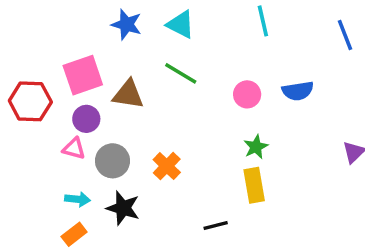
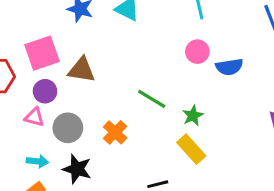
green line: (181, 73) -> (152, 99), moved
pink circle: (247, 94) -> (197, 52), moved
yellow rectangle: (254, 185) -> (191, 149), turned -32

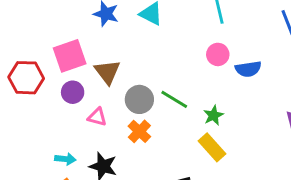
brown triangle: (82, 70) -> (107, 72), turned 44
pink triangle: (34, 117) -> (97, 117), moved
gray circle: (68, 128) -> (139, 99), moved

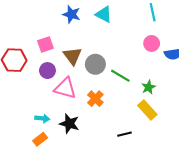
pink square: (70, 56) -> (45, 44), size x0.7
gray circle: (139, 99) -> (95, 64), moved
pink triangle: (97, 117) -> (65, 88), size x1.6

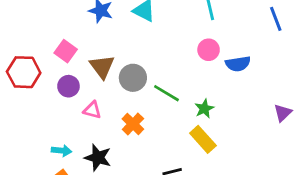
pink square: (45, 44) -> (66, 51), turned -35
pink triangle: (65, 88) -> (92, 110), size x0.6

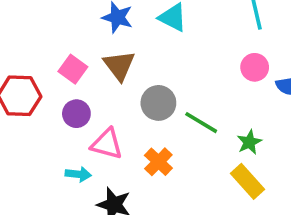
brown triangle: (102, 67) -> (119, 66), moved
pink triangle: (92, 110) -> (107, 144), size x1.4
cyan arrow: (61, 151) -> (78, 174), moved

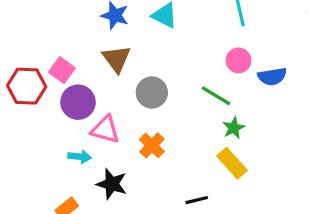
pink square: (73, 69) -> (62, 70), moved
purple circle: (76, 114) -> (78, 102), size x1.4
green line: (201, 123) -> (216, 96), moved

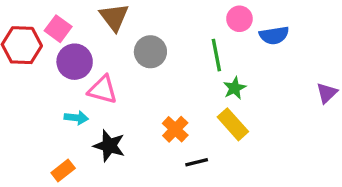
green line: (216, 96) -> (216, 55), turned 48
orange cross: (152, 145) -> (175, 129), moved

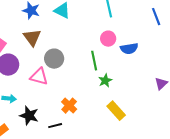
pink triangle: (103, 90) -> (39, 77), moved
yellow rectangle: (233, 124) -> (116, 111), moved
black line: (197, 162) -> (55, 126), moved

